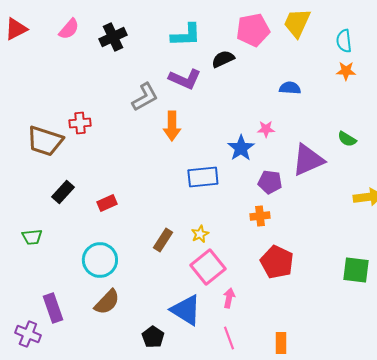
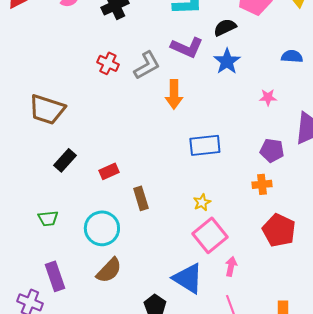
red cross: (80, 123) -> (108, 63), moved, turned 30
blue star: (241, 148) -> (227, 61), moved
green trapezoid: (32, 237) -> (48, 218), moved
brown rectangle: (163, 240) -> (141, 198), moved, turned -50

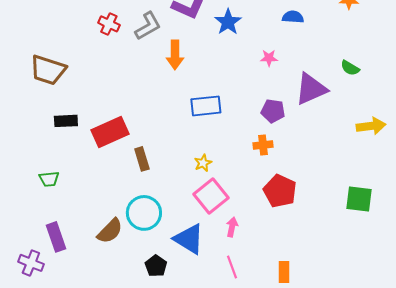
black rectangle: (65, 160) -> (66, 121), turned 45
red rectangle: (109, 171) -> (110, 132), size x1.8
cyan circle: (102, 228) -> (144, 213), moved

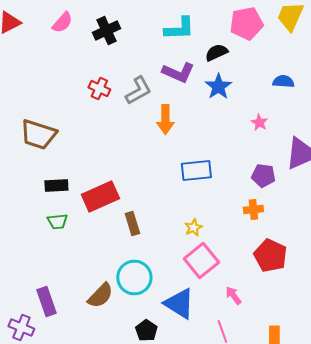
pink star: (269, 58) -> (259, 122), turned 30
green trapezoid: (49, 179) -> (57, 222), moved
pink arrow: (232, 227) -> (233, 296), moved, turned -48

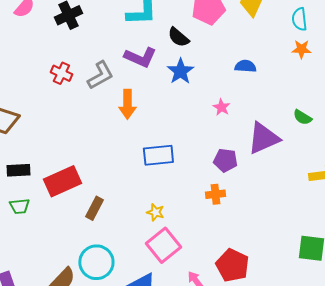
black semicircle: (216, 52) -> (178, 37), turned -115
brown rectangle: (132, 224) -> (94, 208), turned 45
yellow star: (193, 228) -> (155, 212), turned -30
red pentagon: (270, 256) -> (232, 265), moved

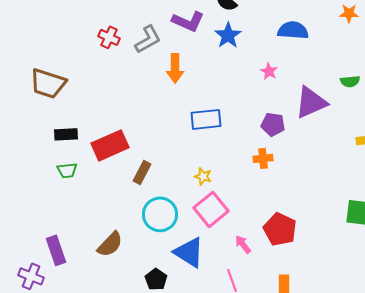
blue semicircle: (245, 66) -> (293, 30), size x1.4
green semicircle: (302, 117) -> (350, 81), turned -36
cyan circle: (96, 262) -> (160, 214), moved

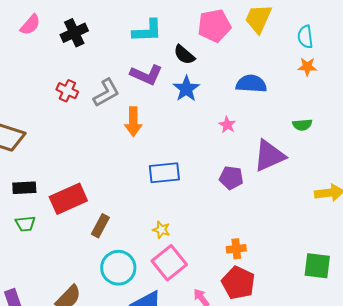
green semicircle: (350, 81) -> (302, 125), moved
orange cross: (263, 158) -> (236, 249), moved

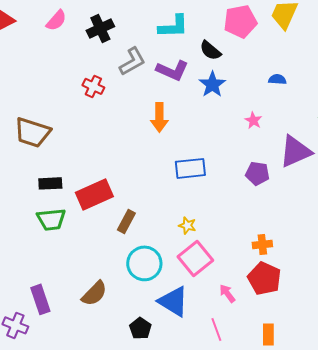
blue semicircle: (251, 84) -> (277, 79), size x0.6
gray L-shape: (106, 93) -> (132, 61), moved
green trapezoid: (25, 224) -> (51, 219), size x1.4

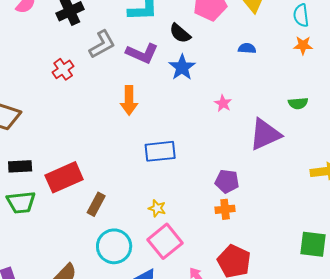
blue semicircle: (277, 79) -> (247, 48), moved
red cross: (93, 86) -> (63, 69), turned 30
purple pentagon: (257, 173) -> (227, 181), moved
orange cross: (262, 244) -> (225, 209), moved

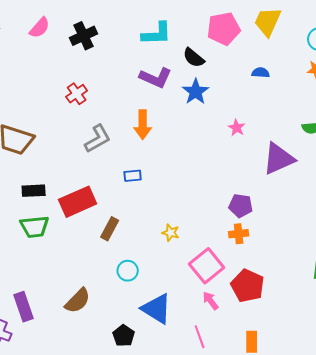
gray L-shape: (102, 44) -> (98, 139), moved
blue rectangle: (160, 151) -> (133, 176), moved, size x0.6
pink square: (165, 241) -> (207, 266), moved
cyan circle: (114, 246) -> (128, 271), size x0.6

